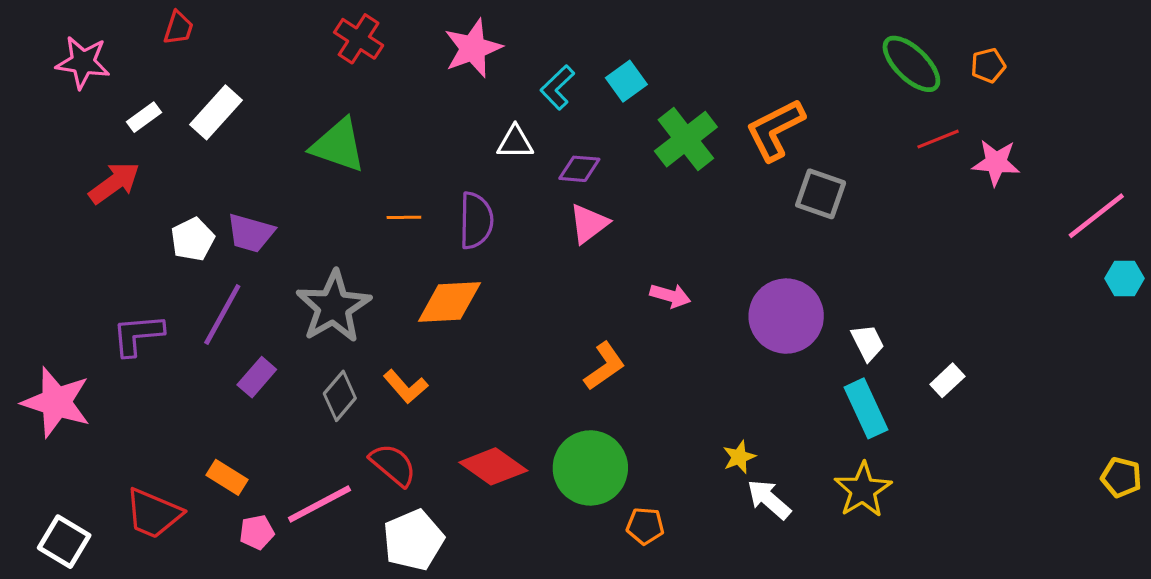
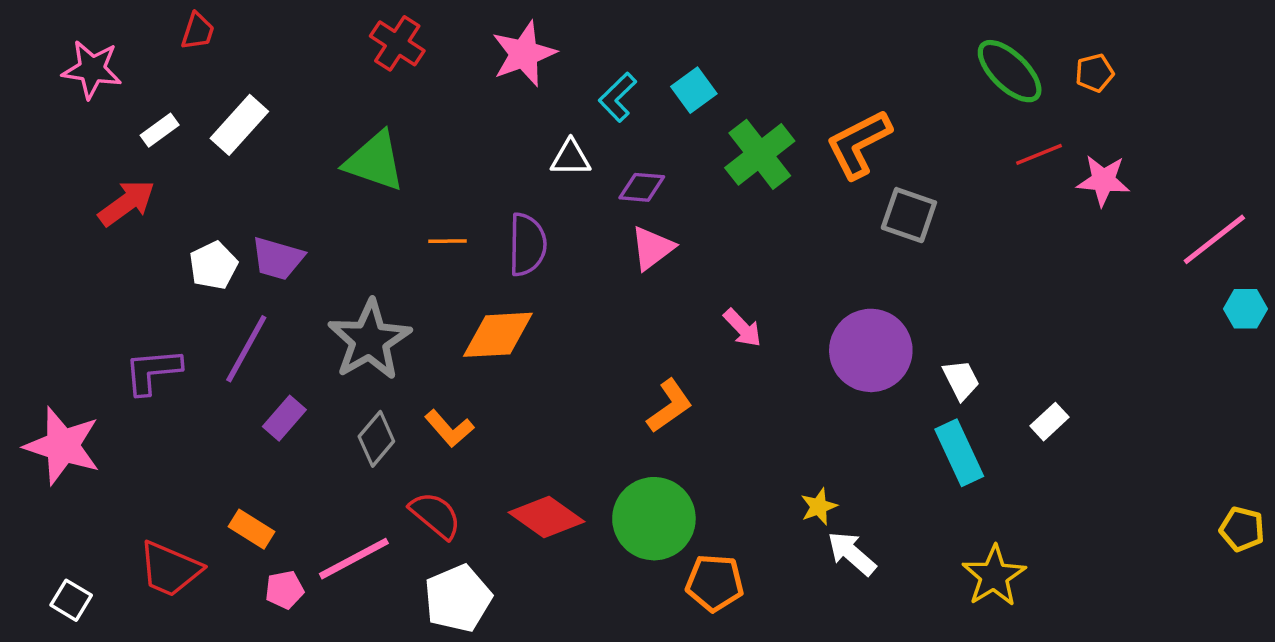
pink arrow: (670, 296) -> (742, 328), turned 30
yellow star: (863, 490) -> (994, 576), moved
orange pentagon: (645, 526) -> (715, 583), size x1.4
white square: (64, 542) -> (71, 600), size x0.7

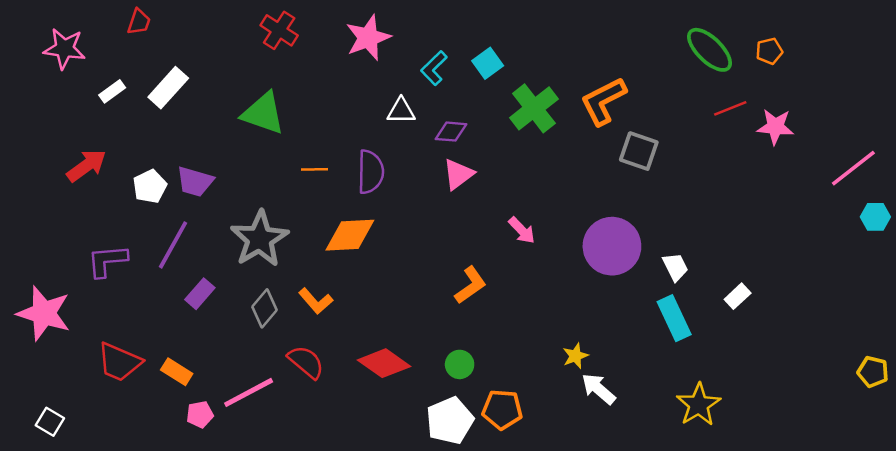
red arrow: (127, 203) -> (86, 166), moved
green circle: (654, 519) -> (460, 364), size x0.5
red trapezoid: (170, 569) -> (119, 362), moved
white pentagon: (458, 598) -> (450, 421), moved

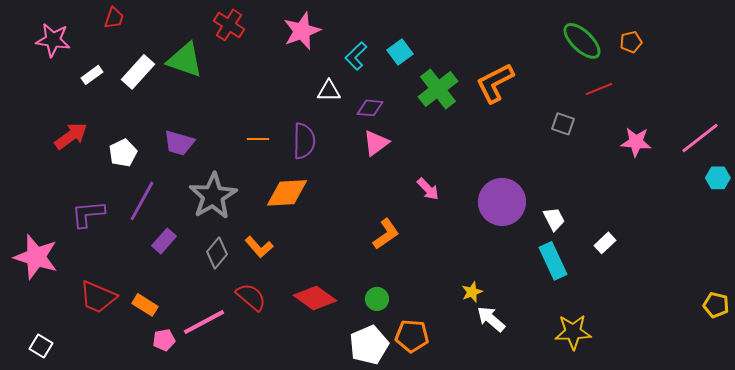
green triangle: (263, 113) -> (185, 60), moved
pink star: (775, 127) -> (636, 142), moved
gray square: (639, 151) -> (563, 124), moved, size x0.7
purple trapezoid: (195, 182) -> (179, 143), moved
yellow star: (699, 405) -> (573, 332), turned 30

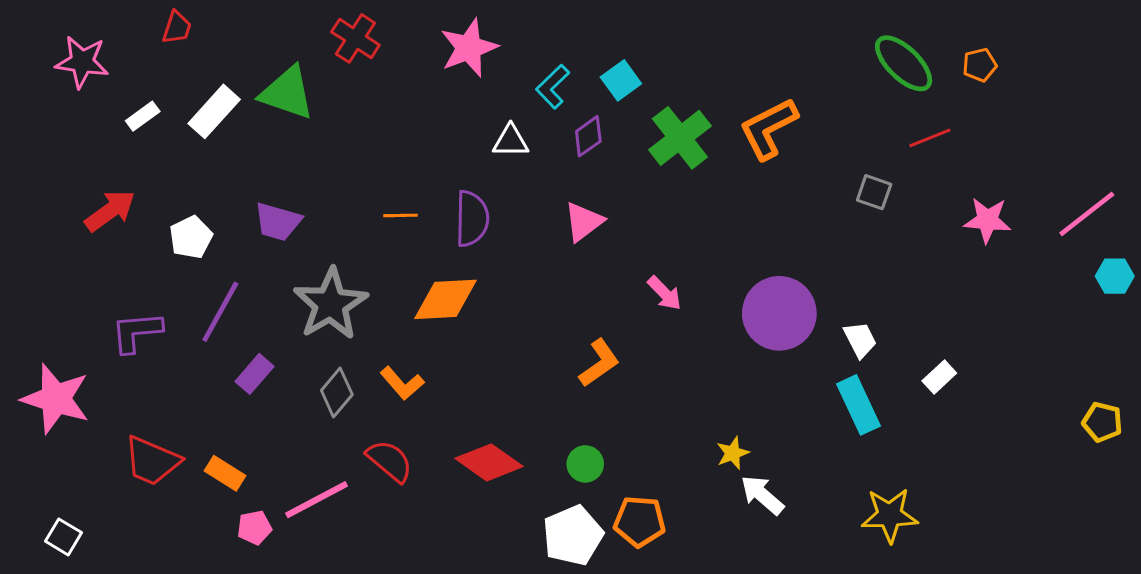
purple diamond: (370, 108) -> (588, 136), moved, turned -40
yellow pentagon: (716, 305) -> (1102, 422), moved

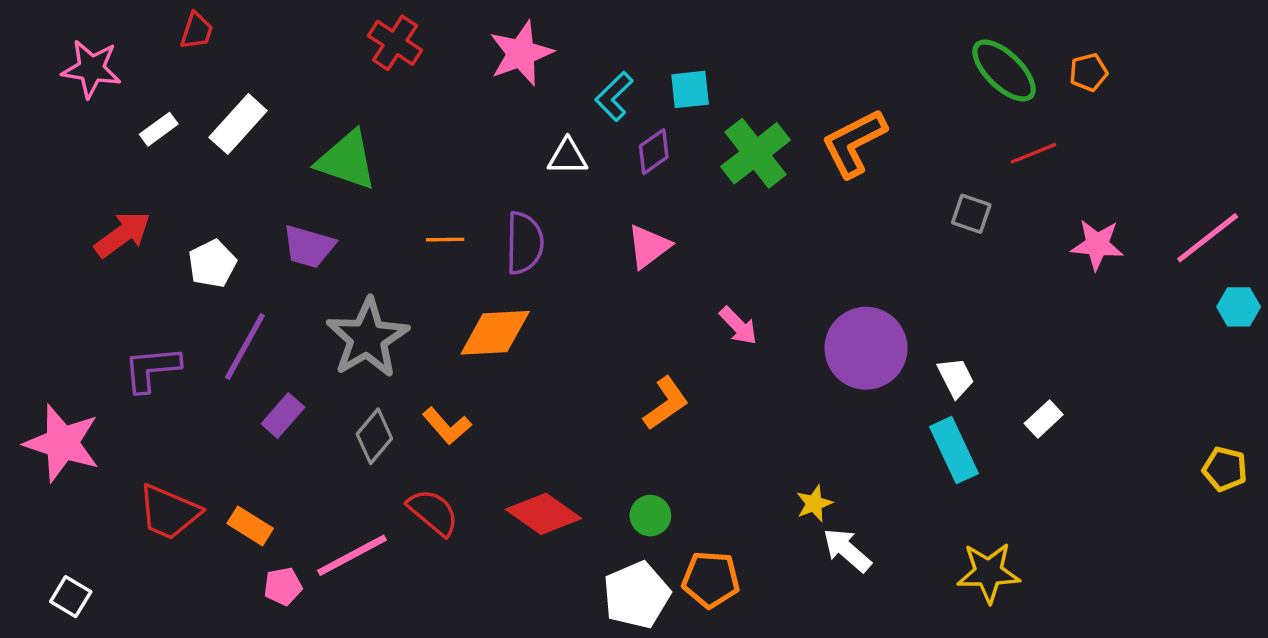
cyan square: (621, 80) -> (690, 89), turned 30
green triangle: (287, 93) -> (347, 160), moved

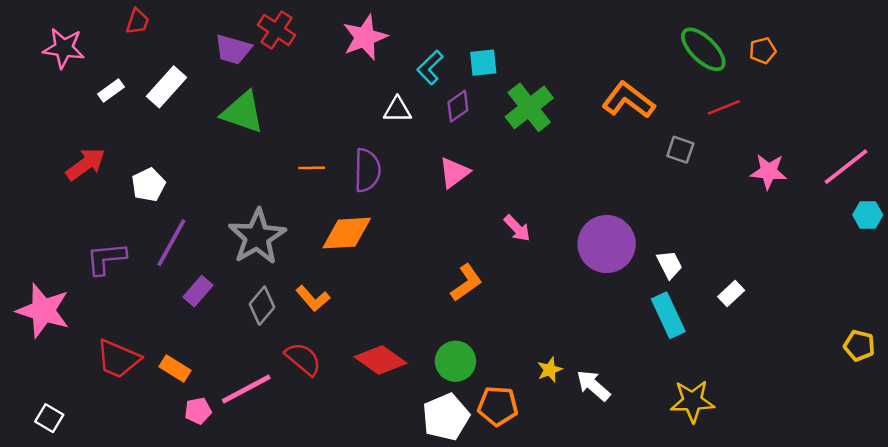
orange L-shape: (854, 143) -> (628, 100), moved, turned 64
purple trapezoid: (309, 246) -> (233, 49), moved
yellow pentagon: (1225, 469) -> (859, 346), moved
yellow star: (814, 503) -> (550, 370), moved
green circle: (650, 516) -> (455, 361), size x1.4

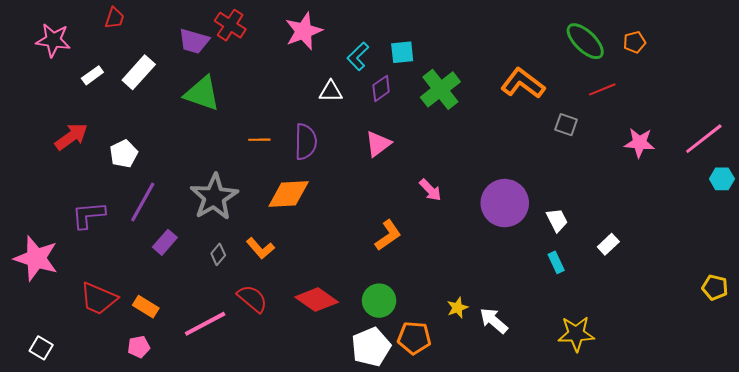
gray diamond: (262, 306) -> (218, 254), size x0.7
cyan rectangle: (668, 315) -> (556, 262), size x0.6
pink pentagon: (198, 411) -> (139, 347), moved

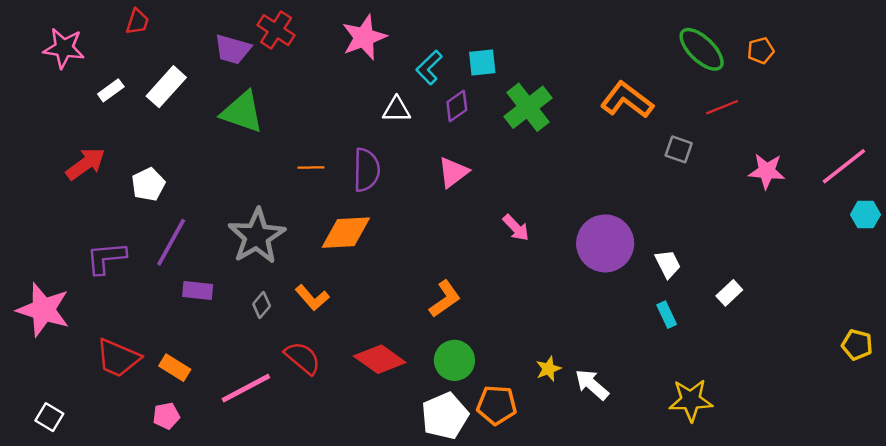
orange L-shape: (388, 235) -> (445, 299), moved
purple rectangle: (165, 242) -> (198, 290), turned 55

